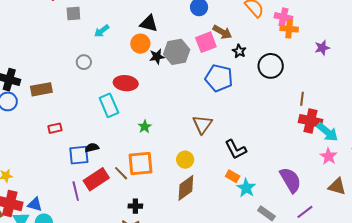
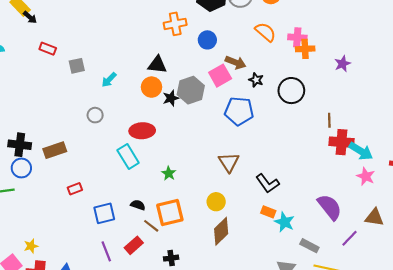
black semicircle: (92, 148) -> (138, 205), moved, turned 40
red rectangle: (96, 179) -> (134, 245), moved, size x0.7
brown triangle: (337, 186) -> (374, 217), moved

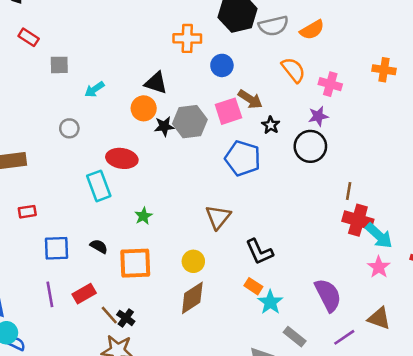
orange cross: (305, 49) -> (384, 70), moved
purple star: (343, 64) -> (318, 116), moved
brown line: (151, 226) -> (109, 315), moved
black cross: (171, 258) -> (126, 318), turned 32

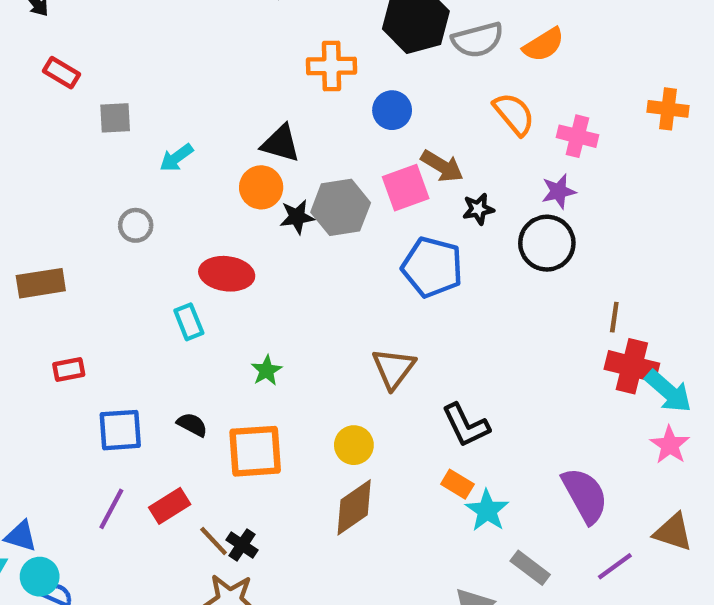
black star: (271, 125) -> (478, 209), turned 30
cyan rectangle: (99, 186) -> (189, 322), size x0.7
purple line: (50, 294) -> (111, 509), turned 40

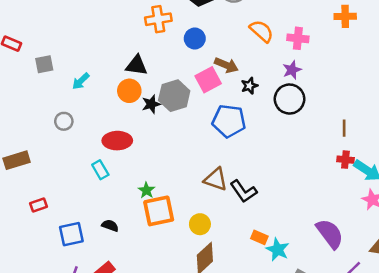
brown line: (614, 317) -> (344, 128), moved
red cross: (632, 366) -> (345, 160), size x0.6
brown triangle: (394, 368) -> (216, 179), turned -40
black L-shape: (466, 425) -> (244, 191), moved
orange square: (255, 451) -> (159, 211), moved

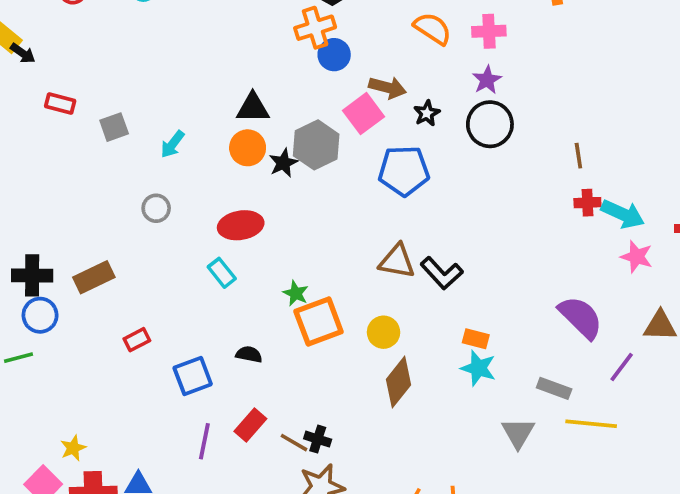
orange cross: (158, 19) -> (315, 28), moved
cyan star: (278, 250) -> (478, 368), moved

